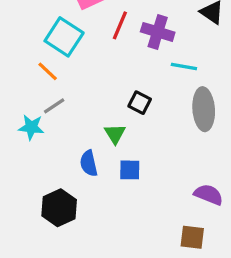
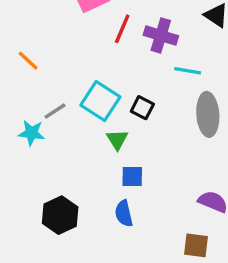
cyan square: (64, 37) -> (100, 101), moved
orange line: (48, 71) -> (28, 61), moved
blue semicircle: (89, 163) -> (124, 213), moved

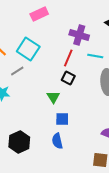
red line: (122, 29) -> (68, 58), moved
cyan square: (100, 101) -> (28, 49), moved
gray line: (55, 111) -> (17, 71), moved

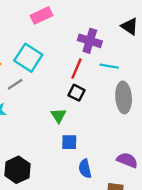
blue semicircle: (57, 141) -> (85, 169), moved

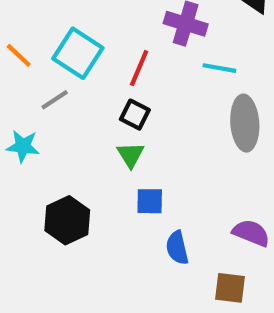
red line: (77, 69) -> (139, 68), moved
black square: (77, 93) -> (135, 115), moved
black hexagon: (17, 170) -> (67, 220), moved

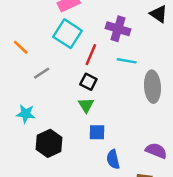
cyan square: (78, 53) -> (68, 34), moved
cyan line: (219, 68) -> (127, 61), moved
cyan star: (23, 146) -> (26, 114), moved

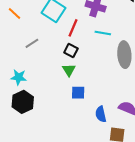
orange line: (21, 47) -> (14, 13), moved
black hexagon: (49, 143) -> (23, 102), moved
blue semicircle: (113, 159) -> (101, 114), moved

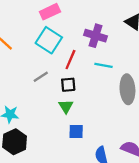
gray line: (32, 43) -> (41, 77), moved
black square: (71, 50) -> (68, 85), turned -32

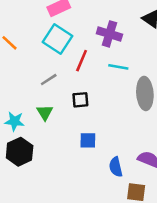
black square: (68, 85) -> (80, 100), moved
green triangle: (66, 106) -> (45, 112), moved

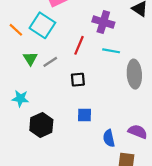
cyan square: (58, 39) -> (42, 25), moved
green triangle: (45, 112) -> (30, 59), moved
black hexagon: (20, 152) -> (41, 125), moved

